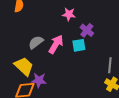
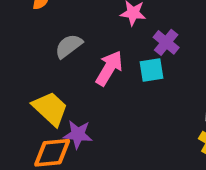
gray semicircle: (36, 42) -> (69, 46), moved

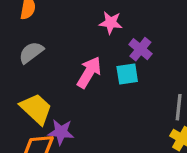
gray semicircle: (69, 46) -> (31, 52), moved

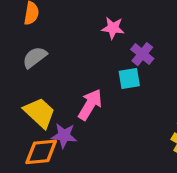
pink arrow: (89, 72) -> (90, 105), moved

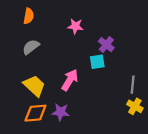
pink star: (113, 28) -> (75, 26), moved
purple star: (64, 136) -> (61, 112), moved

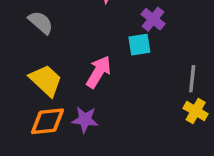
gray semicircle: (31, 47) -> (41, 22), turned 78

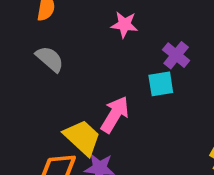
yellow trapezoid: (46, 80) -> (82, 137), moved

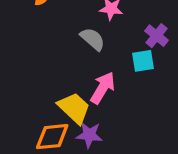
gray semicircle: (50, 59) -> (93, 39), moved

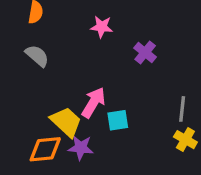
gray semicircle: (93, 39) -> (37, 56), moved
cyan square: (143, 61) -> (118, 120), moved

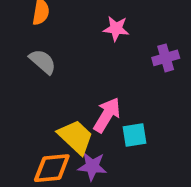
purple cross: (145, 53) -> (166, 58), turned 35

